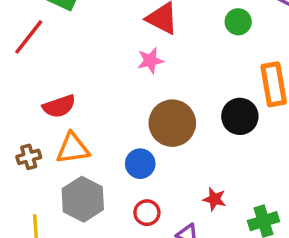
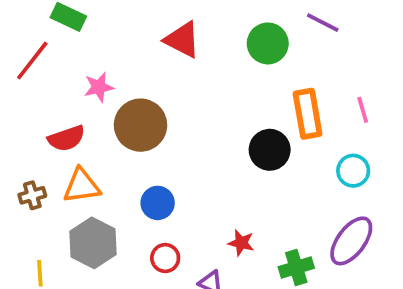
green circle: (238, 22) -> (268, 43), size x1.4
pink star: (150, 61) -> (99, 87), moved
brown circle: (172, 123) -> (141, 125), moved

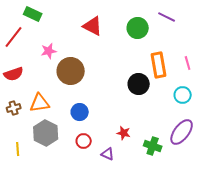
red semicircle: (66, 138) -> (14, 74), moved
green cross: (296, 268) -> (153, 146), turned 36

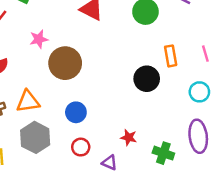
orange rectangle: (159, 65) -> (171, 56), size x0.7
purple ellipse: (182, 132) -> (198, 136), turned -44

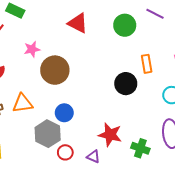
gray hexagon: (35, 137) -> (48, 134), moved
red star: (129, 137) -> (110, 135), size x1.6
red circle: (81, 147) -> (65, 152), moved

